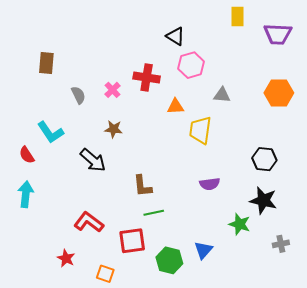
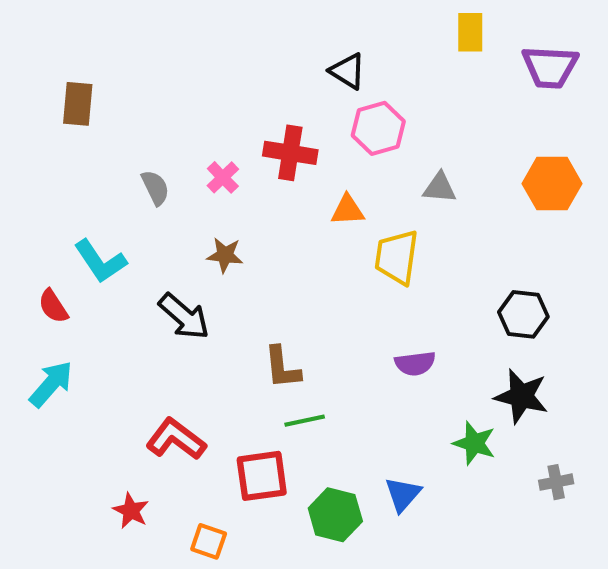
brown rectangle: (46, 63) -> (78, 104), moved
cyan arrow: (26, 194) -> (51, 384), turned 35

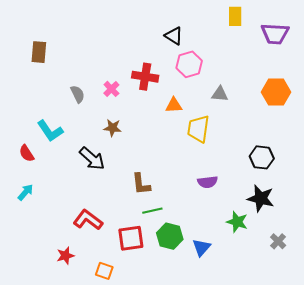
cyan arrow: (51, 384) -> (26, 192), size x0.7
gray cross: (556, 482) -> (278, 241), turned -35
red star: (131, 511) -> (65, 256), turned 30
green hexagon: (335, 515) -> (170, 236), moved

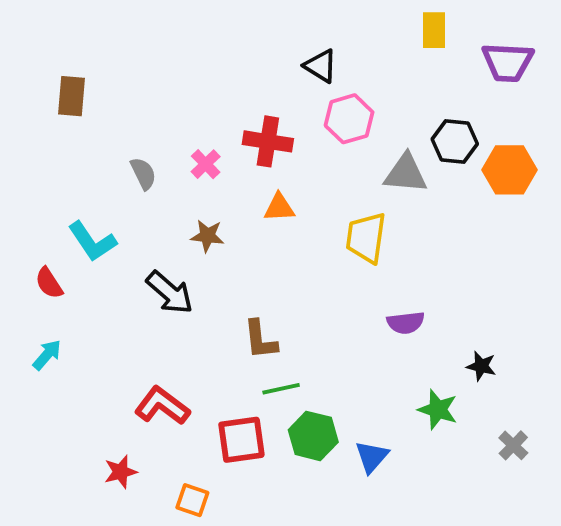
gray triangle: (220, 94) -> (406, 174), size x1.4
orange triangle: (174, 105) -> (279, 208), moved
black hexagon: (262, 157) -> (455, 141), moved
purple semicircle: (208, 182) -> (406, 323), moved
black star: (261, 198) -> (481, 366), size x0.6

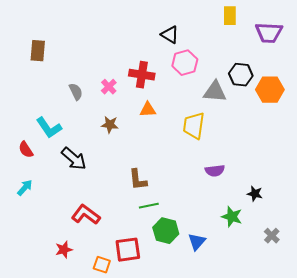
black arrow: (170, 292) -> (74, 159), moved
red square: (241, 440) -> (128, 250), moved

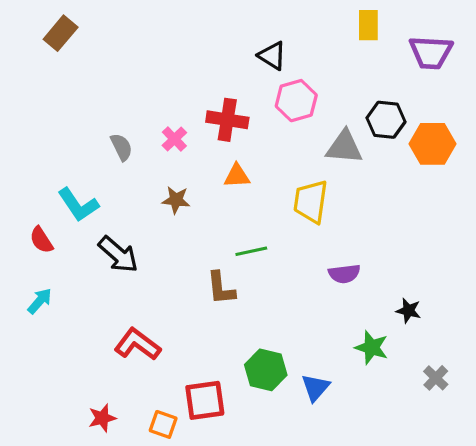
brown rectangle: (38, 51) -> (61, 33), moved, turned 35
green line: (149, 206) -> (251, 251), moved
red star: (64, 250) -> (102, 418), moved

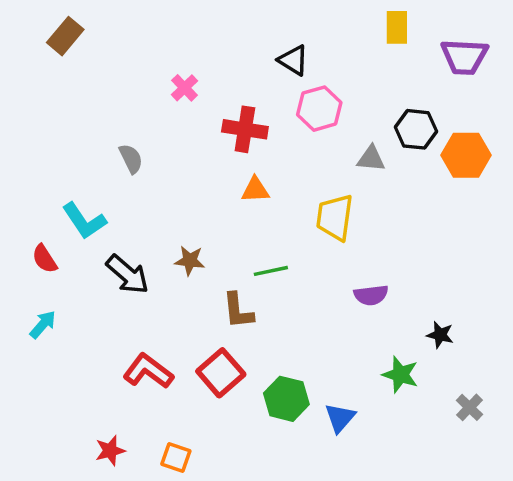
pink cross: (174, 139) -> (184, 88), moved
gray triangle: (344, 147) -> (371, 159), size x0.7
brown star: (176, 200) -> (190, 261), moved
red square: (205, 400) -> (221, 373), moved, turned -33

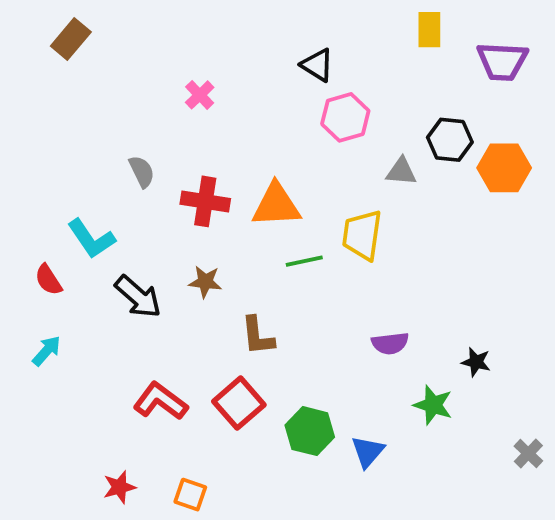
red cross: (245, 129) -> (205, 201), moved
orange triangle: (255, 190) -> (276, 205), size x1.6
green line: (271, 271) -> (304, 261), moved
purple semicircle: (371, 295) -> (390, 343), moved
gray cross: (469, 407) -> (528, 453), moved

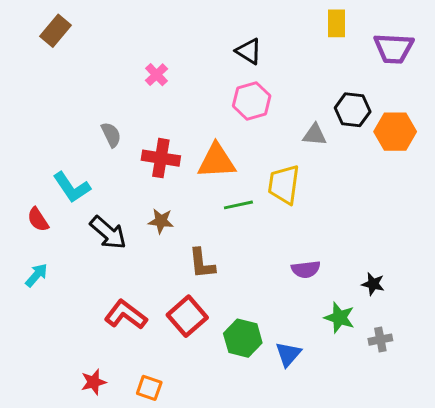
pink hexagon: (345, 117) -> (252, 101), moved
gray cross: (528, 453) -> (380, 340), moved, turned 35

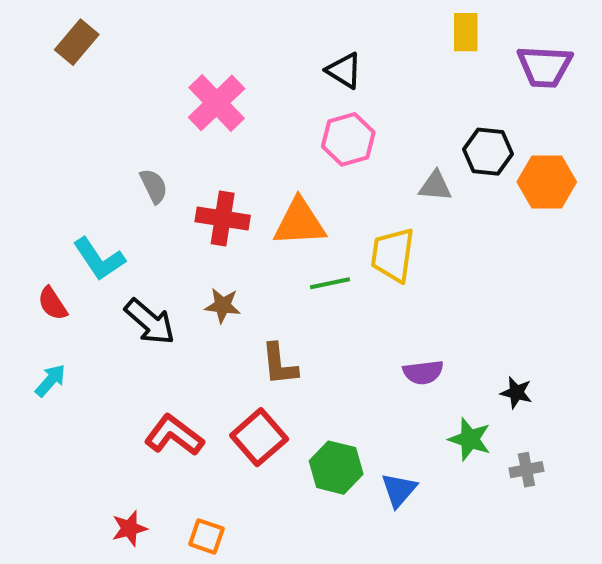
pink cross: (156, 75) -> (217, 103), size x1.8

